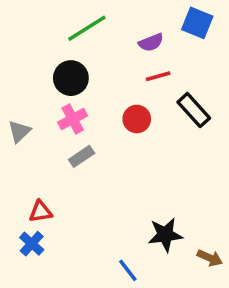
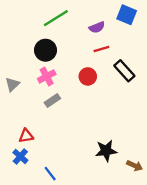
blue line: (128, 270) -> (50, 174), moved

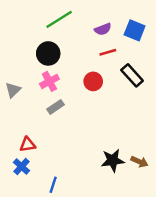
blue square: (127, 15) -> (135, 30), moved
brown arrow: (135, 166) -> (139, 162), moved
blue line: (50, 174) -> (53, 185), turned 56

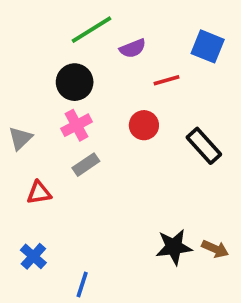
purple semicircle: (103, 29) -> (133, 48), moved
black rectangle: (132, 75) -> (204, 146), moved
red triangle: (28, 145) -> (39, 193), moved

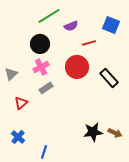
red circle: (144, 125) -> (77, 67), size x1.5
red triangle: (39, 193) -> (21, 103), turned -32

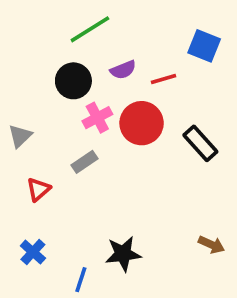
purple semicircle: (71, 26) -> (123, 70), moved
pink cross: (41, 67) -> (97, 118), moved
black star: (93, 132) -> (123, 254), moved

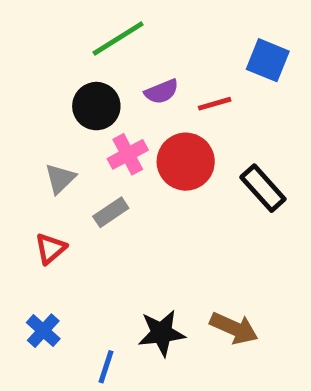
gray triangle: (20, 136) -> (60, 179), moved
brown arrow: (211, 245) -> (234, 328), moved, size x1.4

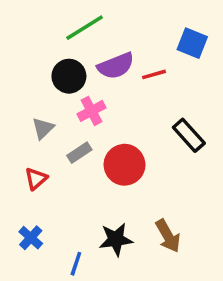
purple semicircle: (162, 92) -> (116, 66), size x1.5
red circle: (186, 162) -> (125, 165), moved
brown arrow: (234, 328) -> (168, 236), turned 36

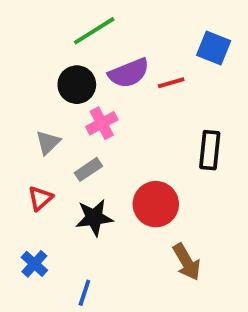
black rectangle: (189, 135) -> (210, 150), turned 48
red circle: (125, 165) -> (156, 204), moved
black star: (116, 239) -> (94, 218), moved

